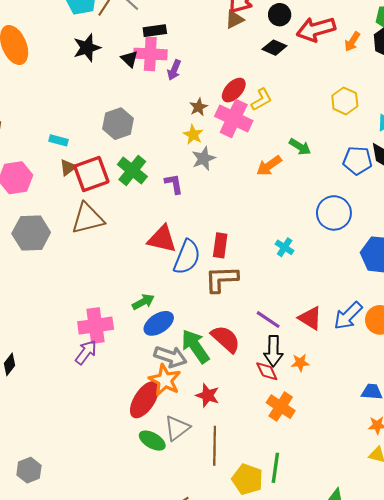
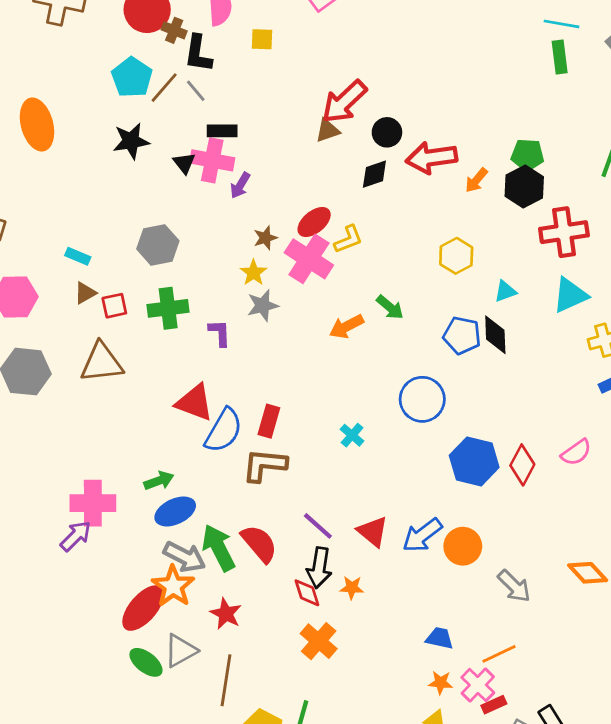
black diamond: (274, 48) -> (374, 174), turned -50
green cross: (132, 170) -> (168, 308), turned 36
red square: (91, 174) -> (114, 306), size x0.6

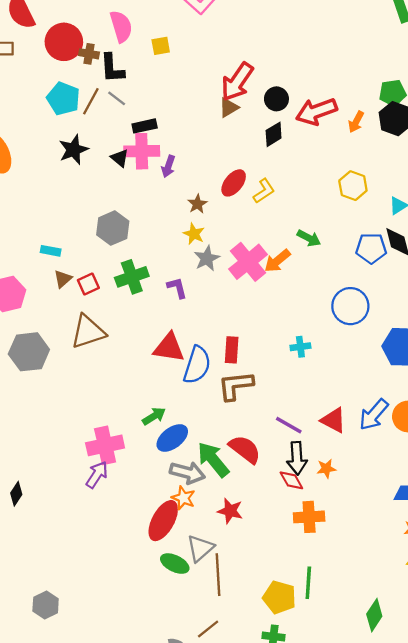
pink cross: (309, 259) -> (248, 262), moved, turned 30
cyan cross: (352, 435) -> (300, 347), turned -36
orange star: (173, 586) -> (183, 498), size x0.7
orange cross: (319, 641) -> (309, 517), turned -32
brown line: (226, 680) -> (218, 575), moved

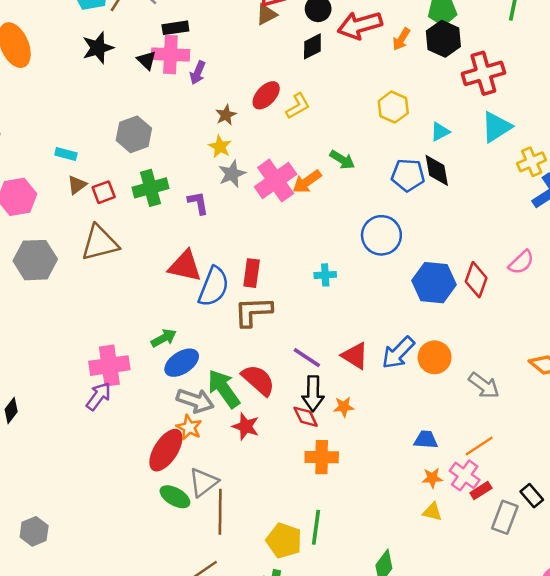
red star: (230, 511) -> (246, 426), moved

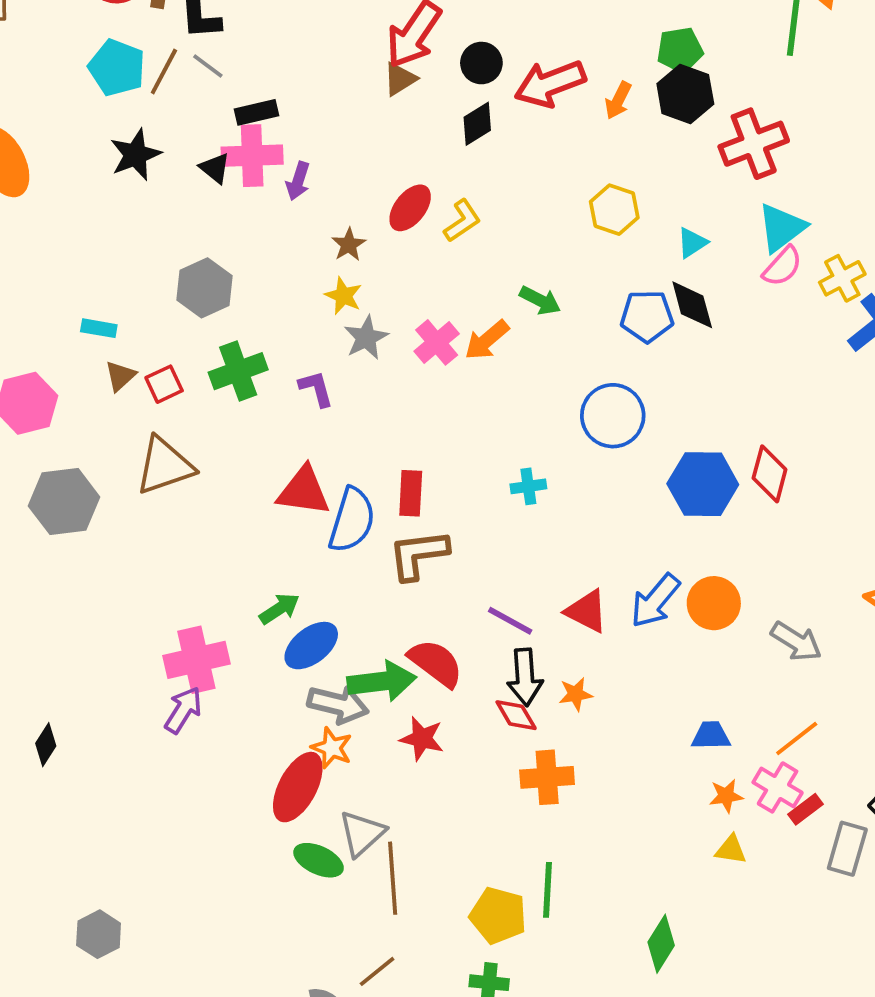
pink cross: (276, 180) -> (437, 342), size x0.7
pink semicircle: (521, 262) -> (783, 266), moved
green arrow: (224, 389) -> (382, 681), turned 123

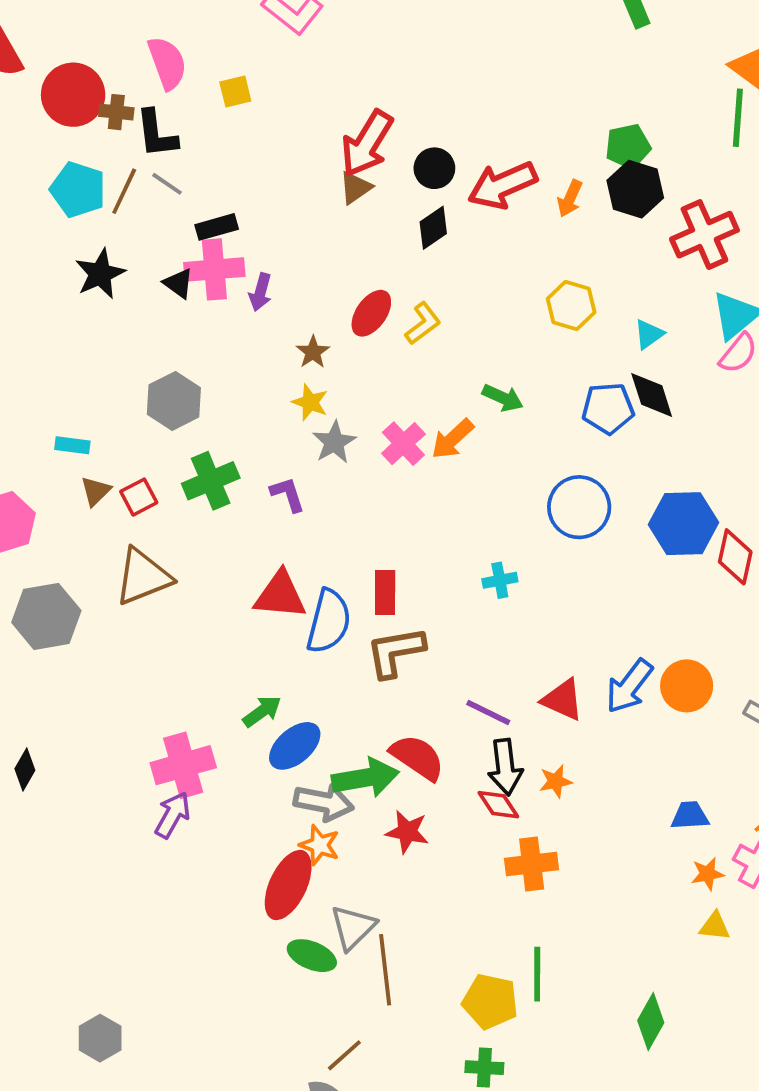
blue hexagon: (703, 484) -> (683, 524), moved
black diamond: (46, 745) -> (25, 770), moved
brown line: (377, 971) -> (344, 1055), moved

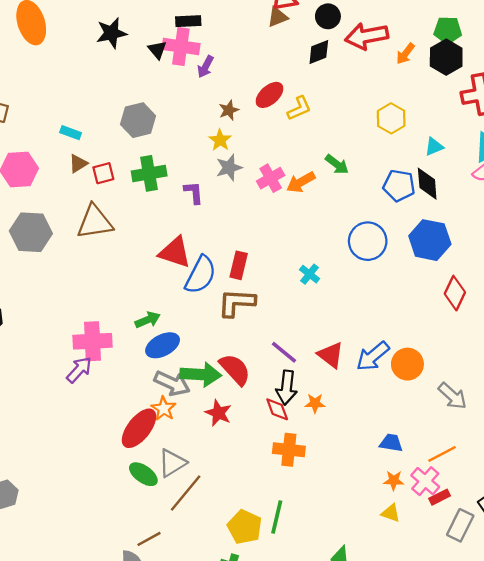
blue hexagon: (683, 524) -> (430, 240), moved
cyan cross: (500, 580) -> (310, 274), turned 36
brown line: (385, 970) -> (186, 493), turned 33

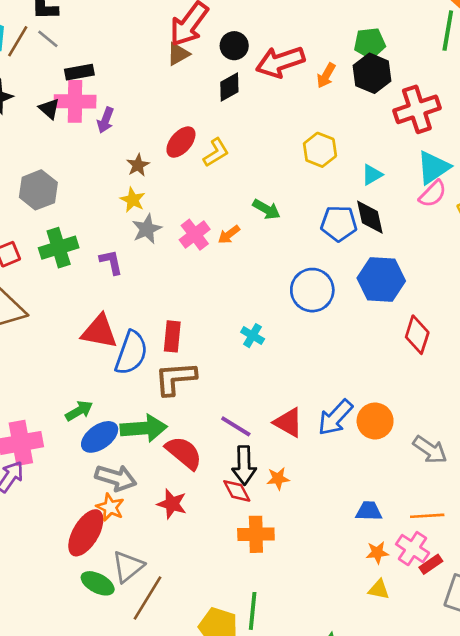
orange arrow: (301, 182) -> (229, 235), size x0.7
green arrow: (201, 374) -> (144, 428), moved
orange line: (442, 454) -> (427, 516), turned 32

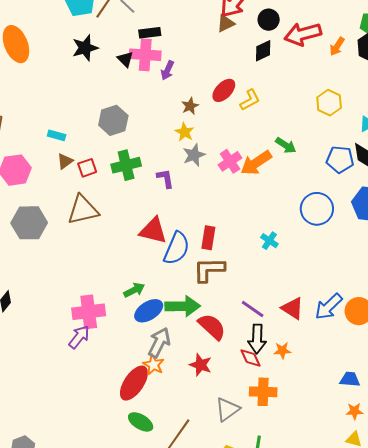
orange arrow: (229, 235) -> (256, 163), size x1.8
gray arrow: (116, 478) -> (159, 343), turned -84
gray triangle: (128, 567) -> (227, 409), moved

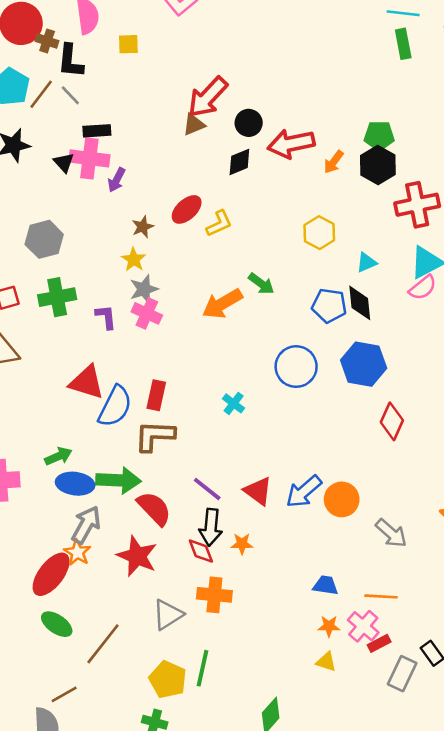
pink cross: (230, 161) -> (147, 313), moved, turned -35
blue ellipse: (149, 311) -> (75, 484), turned 36
red star: (201, 365) -> (137, 556), size x1.4

